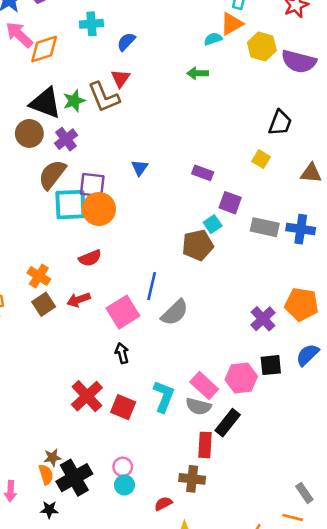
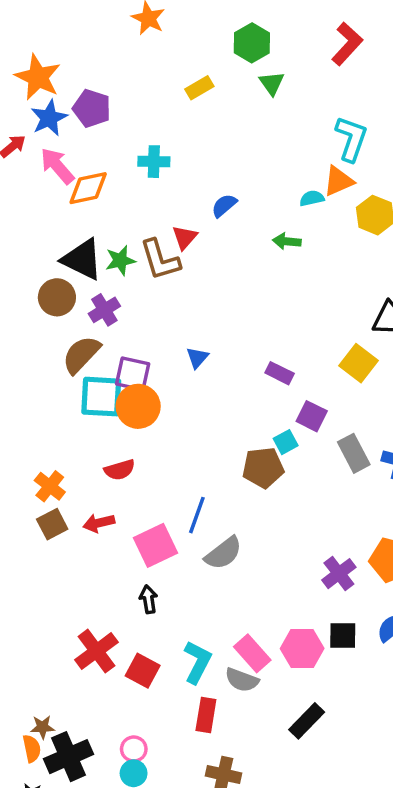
blue semicircle: (126, 42) -> (224, 206), moved
yellow square: (261, 159) -> (358, 363), size x1.5
gray rectangle: (265, 227) -> (354, 453), turned 44
black rectangle: (228, 423) -> (307, 721), moved
red rectangle: (205, 445) -> (206, 715), moved

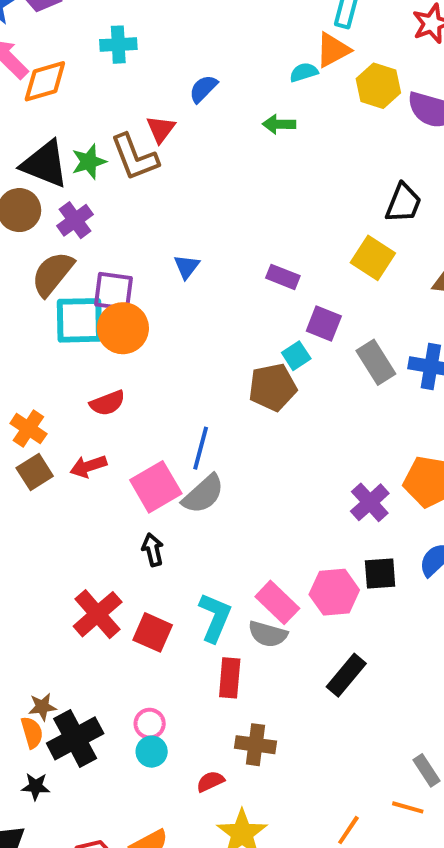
gray semicircle: (223, 553) -> (203, 494), moved

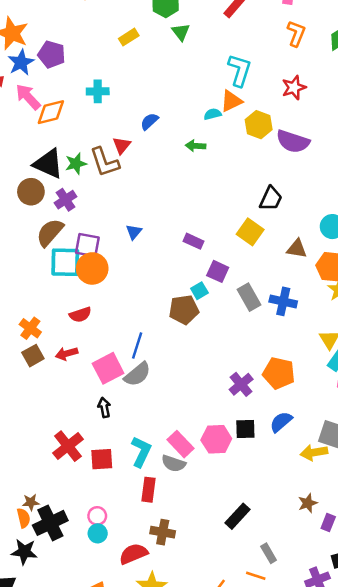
red square: (153, 632) -> (102, 459), turned -30
black rectangle: (346, 675) -> (237, 516), moved
red semicircle: (210, 781) -> (133, 554), size x1.6
black star: (36, 786) -> (24, 552), size x1.5

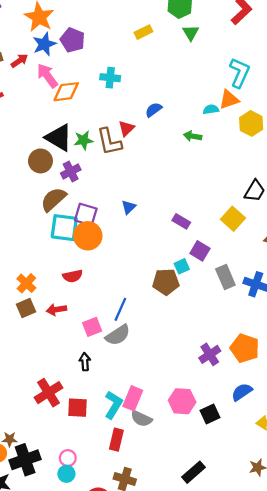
pink square: (108, 368) -> (92, 327), size x0.7
black square: (245, 429) -> (210, 414), moved, turned -30
pink rectangle: (180, 444) -> (133, 398), moved, turned 60

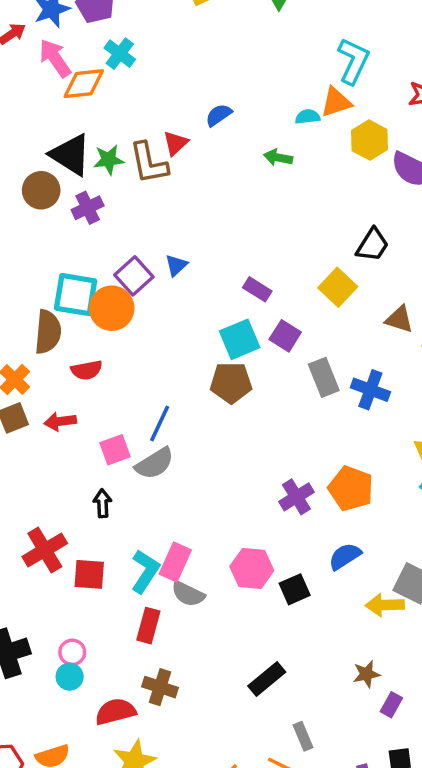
cyan cross: (110, 78) -> (120, 54), moved, turned 30
brown semicircle: (53, 199) -> (48, 332), moved, turned 136
purple square: (86, 214) -> (134, 276), moved, turned 30
cyan square: (182, 266) -> (240, 339), moved, size x1.6

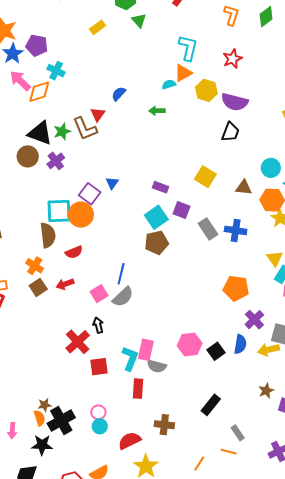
black trapezoid: (372, 245) -> (230, 132), moved
purple cross: (296, 497) -> (254, 320), moved
red cross: (45, 550) -> (78, 342), moved
blue semicircle: (345, 556) -> (240, 344), moved, turned 144
brown cross: (160, 687) -> (164, 425), moved

